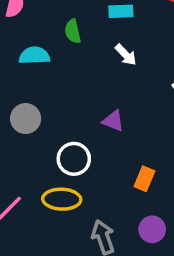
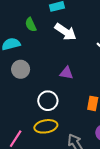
white arrow: (126, 55) -> (65, 32), size x1.5
gray circle: (26, 119) -> (21, 69), moved

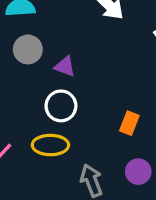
purple triangle: (67, 73) -> (65, 66), moved

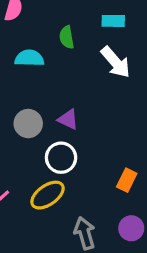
gray circle: (28, 49) -> (28, 124), moved
yellow ellipse: (50, 145) -> (48, 195), turned -40

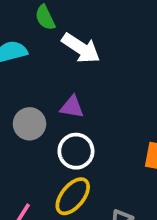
white arrow: (116, 62) -> (81, 48), moved

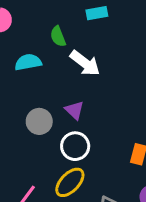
purple triangle: (72, 107) -> (74, 110), turned 30

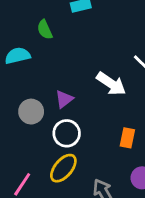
white arrow: (85, 63) -> (111, 84), moved
purple triangle: (74, 110) -> (64, 99), turned 42

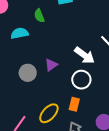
white circle: (67, 133) -> (81, 80), moved
orange rectangle: (127, 138) -> (74, 104), moved

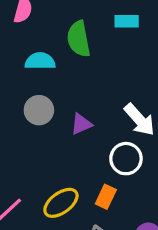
green semicircle: (39, 16) -> (79, 39), size x1.5
gray circle: (28, 73) -> (39, 110), moved

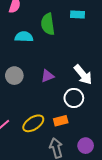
gray circle: (39, 110) -> (14, 76), moved
orange rectangle: (106, 197) -> (61, 121), turned 48

